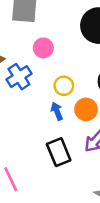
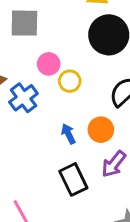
yellow circle: (64, 86) -> (70, 81), moved

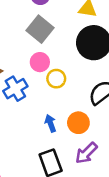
gray square: (24, 23) -> (40, 29), moved, turned 32

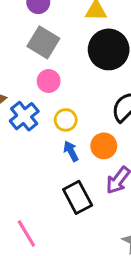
yellow circle: (56, 79) -> (66, 120), moved

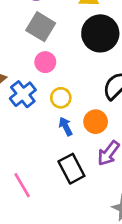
pink line: (26, 233) -> (22, 185), moved

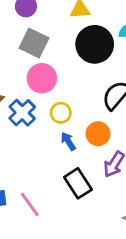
pink circle: (45, 62) -> (42, 78), size x1.4

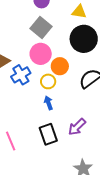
orange circle: (98, 134) -> (60, 66), moved

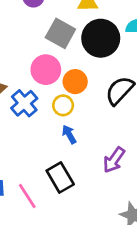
gray square: (41, 28) -> (60, 33), moved
black rectangle: (48, 134) -> (60, 177), moved

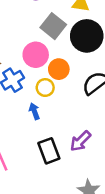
blue arrow: (69, 134) -> (34, 111), moved
black rectangle: (60, 177) -> (49, 151), moved

